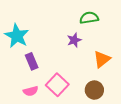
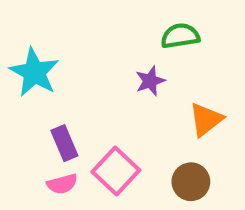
purple rectangle: (32, 61) -> (64, 143), moved

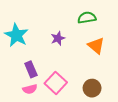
purple star: (150, 81) -> (58, 38), moved
orange triangle: (206, 120) -> (96, 46), moved, turned -42

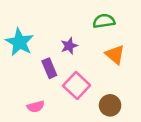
purple rectangle: (31, 69) -> (49, 68), moved
pink square: (56, 83) -> (77, 86), moved

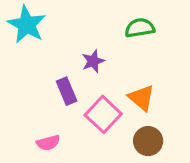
cyan star: (20, 42) -> (27, 25), moved
orange triangle: (115, 55) -> (141, 98), moved

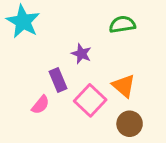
purple star: (93, 61) -> (81, 54), turned -30
pink semicircle: (48, 143) -> (40, 105), moved, turned -36

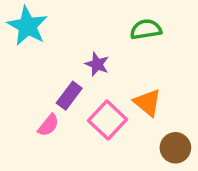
purple rectangle: (58, 80) -> (69, 96), turned 60
brown circle: (130, 124) -> (175, 148), moved

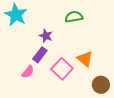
green semicircle: (146, 29) -> (74, 17), moved
purple star: (97, 64) -> (46, 36), moved

